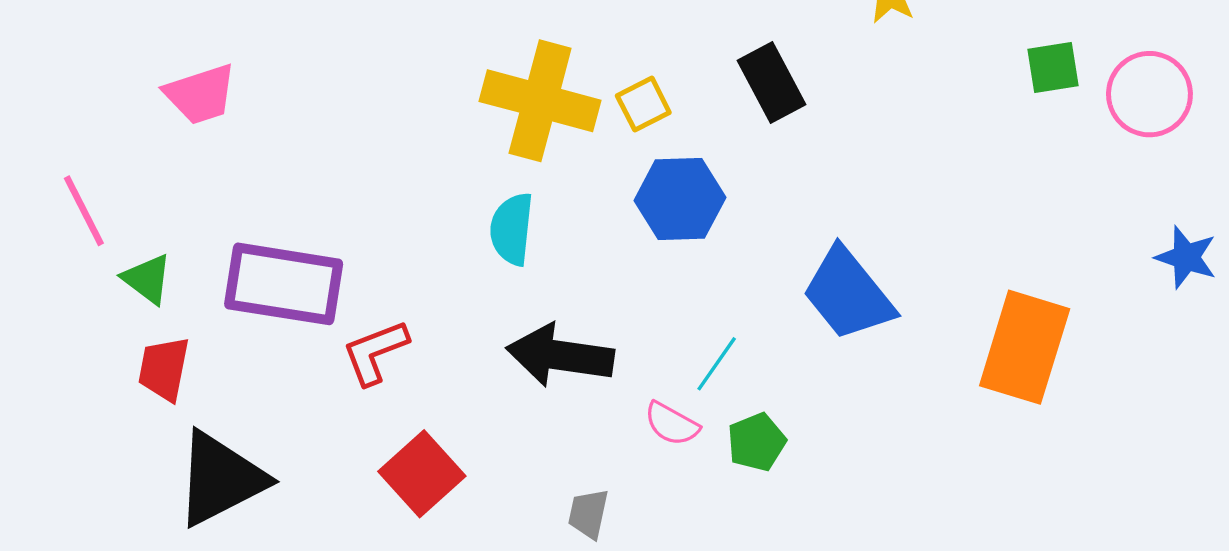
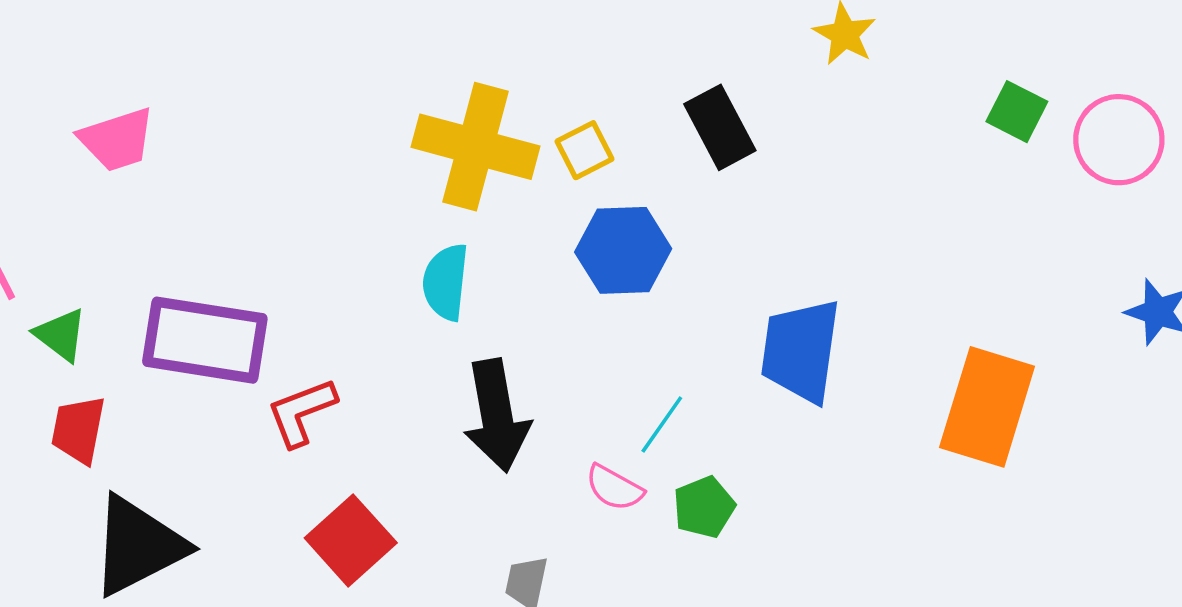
green square: (1053, 67) -> (1017, 112), turned 36
blue trapezoid: (848, 294) -> (801, 351), turned 47
black arrow: (560, 356) -> (497, 416), turned -108

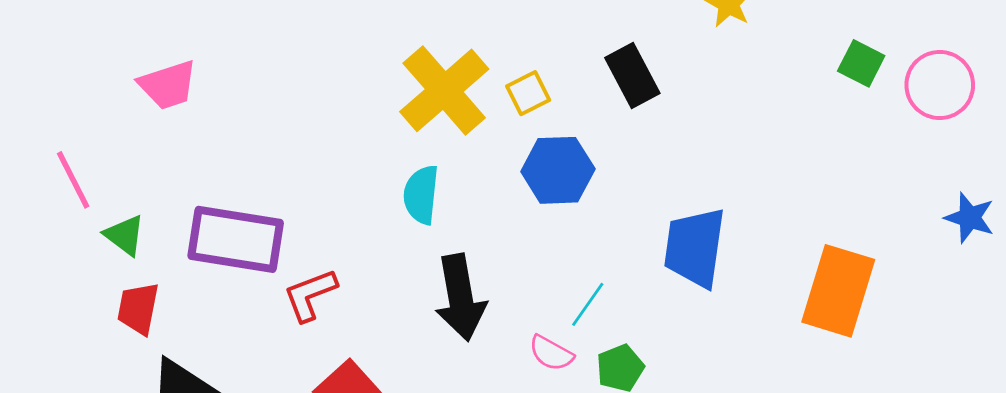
yellow cross: (476, 147) -> (444, 90), turned 34

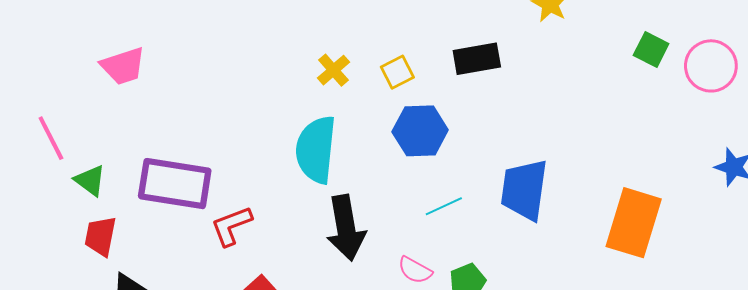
black rectangle: (632, 76) -> (477, 59), turned -72
yellow cross: (444, 90) -> (333, 70), size x0.5
cyan semicircle: (421, 195) -> (316, 150), size x1.5
cyan line: (588, 304) -> (444, 206), moved, turned 30

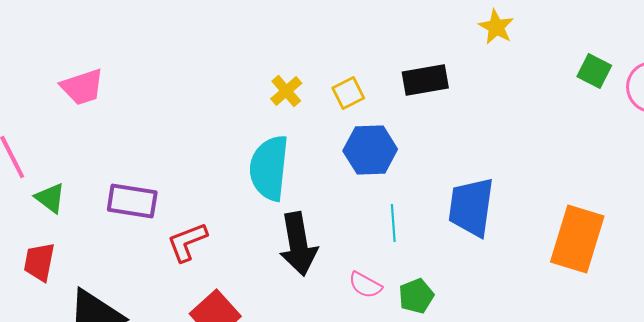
purple rectangle: (175, 184) -> (132, 201), size x0.7
cyan line: (444, 206) -> (393, 223), turned -69
red trapezoid: (100, 236) -> (39, 262), moved

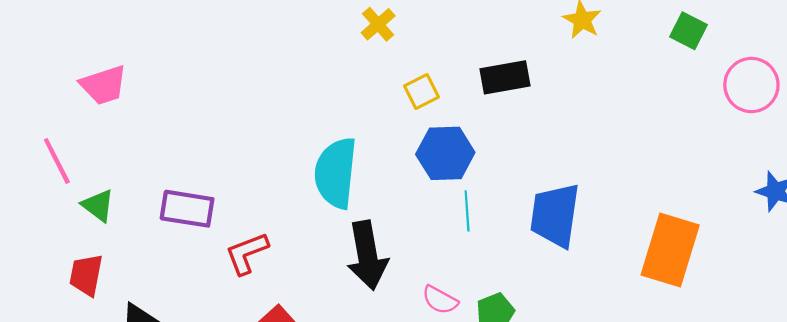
green square: (594, 71) -> (688, 31), moved
pink trapezoid: (82, 87) -> (103, 85), moved
yellow cross: (286, 91) -> (378, 24), moved
cyan line: (393, 223) -> (467, 211), moved

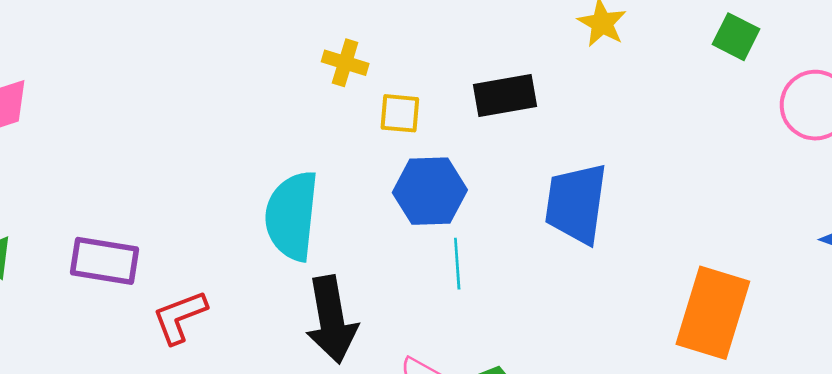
yellow cross: (378, 24) -> (345, 63), moved, turned -32
yellow square: (421, 92) -> (400, 113), turned 32
blue trapezoid: (555, 215) -> (576, 203), moved

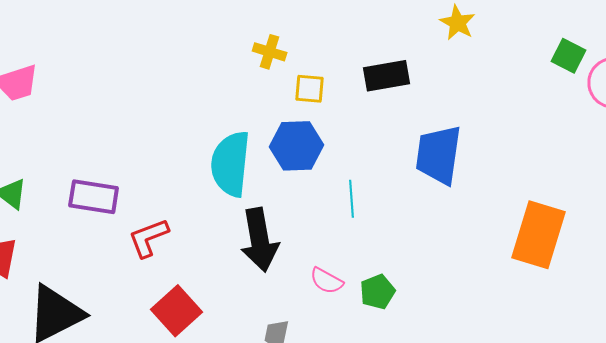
green square: (736, 37) -> (569, 56), moved
blue hexagon: (430, 191) -> (297, 146), moved

